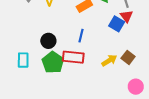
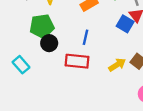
cyan rectangle: (23, 60) -> (21, 65), turned -42
green pentagon: (53, 62) -> (42, 26), moved, turned 30

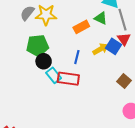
cyan rectangle: (21, 65) -> (54, 75), moved
yellow arrow: (117, 65) -> (101, 49), moved

